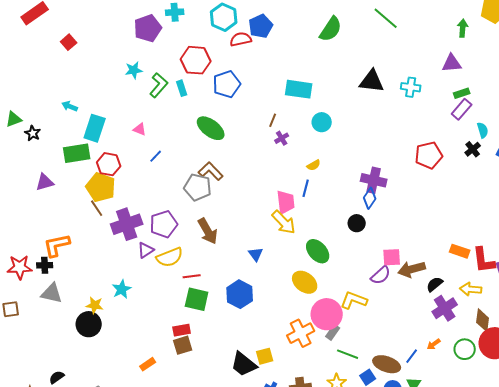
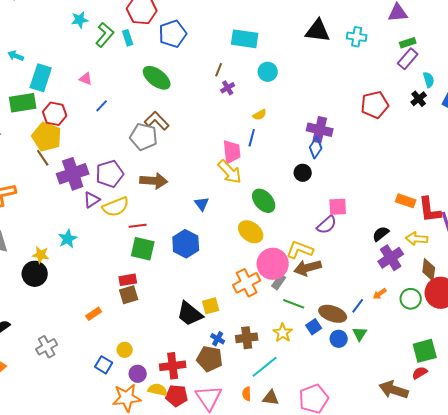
brown arrow: (208, 231) -> (154, 181), turned -56
brown arrow: (412, 269) -> (308, 268), moved

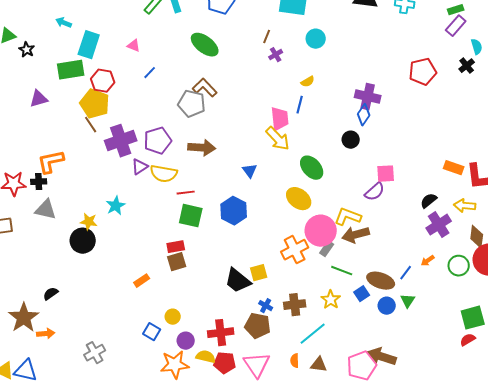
yellow semicircle: (116, 207) -> (164, 174), turned 32
gray cross: (47, 347) -> (95, 353), moved
brown arrow: (394, 390) -> (382, 357), moved

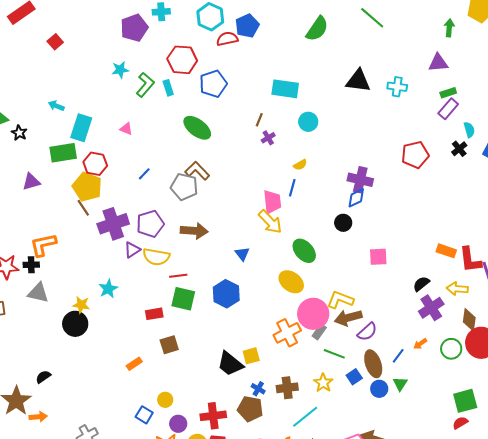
blue line: (150, 73) -> (144, 174), moved
blue diamond: (364, 115) -> (356, 198), turned 30
purple semicircle: (375, 192) -> (367, 332), moved
red rectangle: (176, 247) -> (154, 314), moved
brown ellipse: (381, 281) -> (373, 364), turned 52

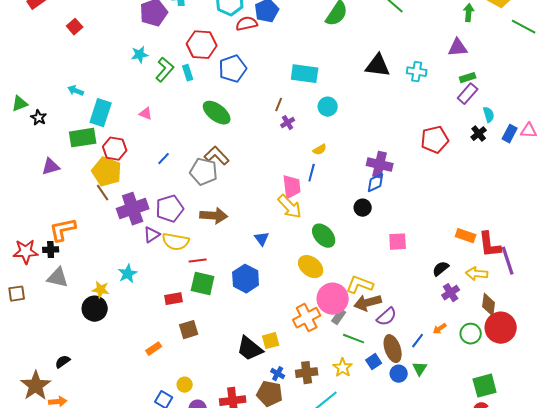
purple cross: (431, 308) -> (451, 293), size x0.7

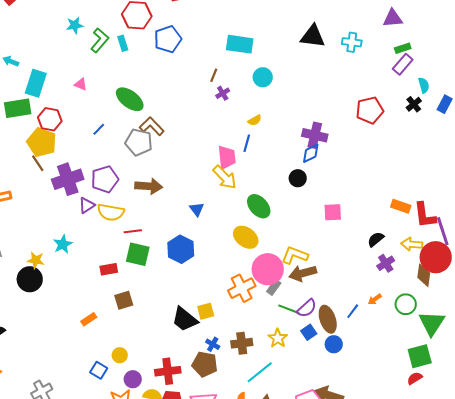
green ellipse: (217, 113) -> (130, 99), moved
purple semicircle: (387, 317) -> (307, 308), moved
red circle: (501, 328) -> (436, 257), moved
green triangle: (420, 369) -> (432, 323), moved, size x1.8

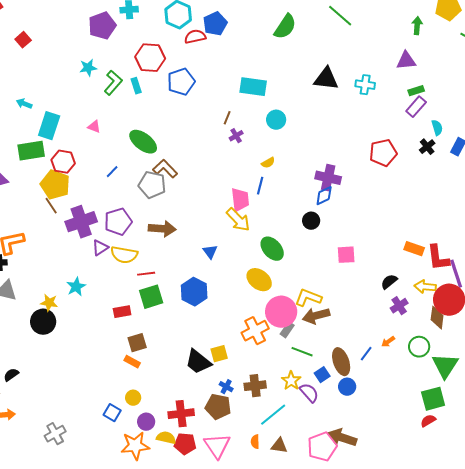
green square: (138, 254) -> (151, 297), turned -30
purple semicircle: (307, 308) -> (309, 393), moved, turned -90
orange rectangle: (89, 319) -> (132, 362), moved, turned 63

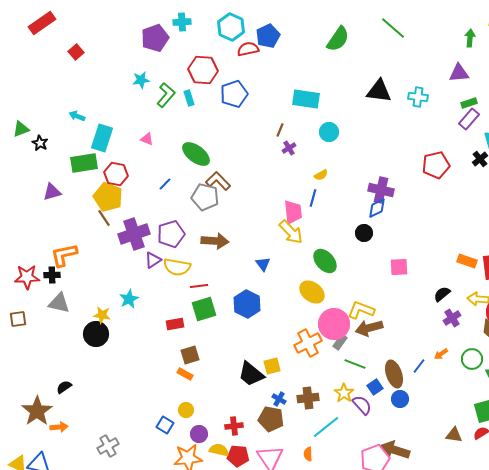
red cross: (181, 414) -> (234, 426), size x0.7
brown triangle: (279, 446) -> (454, 435), moved

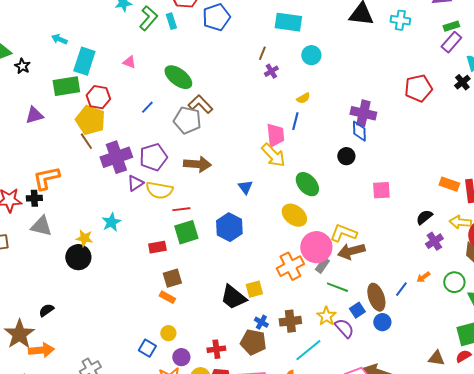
blue diamond: (377, 208) -> (359, 131), turned -65
orange arrow: (59, 427) -> (41, 350), size x1.4

